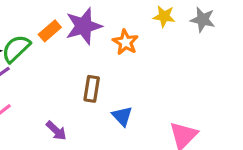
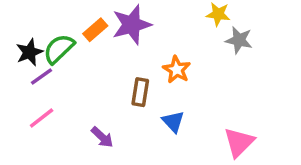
gray star: (203, 20) -> (239, 40), moved
orange star: (125, 42) -> (177, 70), moved

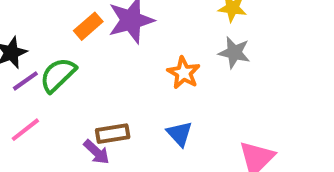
gray star: (239, 40) -> (234, 53), moved
green semicircle: (59, 49) -> (58, 75), moved
brown rectangle: (140, 92) -> (113, 134), moved, turned 72

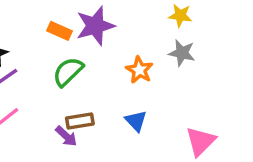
orange rectangle: (88, 26) -> (59, 31), turned 65
green semicircle: (58, 75) -> (68, 72), moved

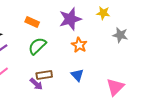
purple star: (95, 26) -> (70, 19), moved
gray star: (182, 53) -> (120, 35), moved

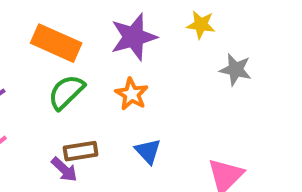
orange rectangle: (32, 22) -> (56, 43), size x1.6
orange star: (79, 45) -> (132, 94), moved

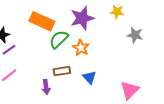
green semicircle: (66, 92) -> (59, 39), moved
brown rectangle: (81, 151) -> (62, 71), moved
purple arrow: (64, 170) -> (46, 87), turned 40

